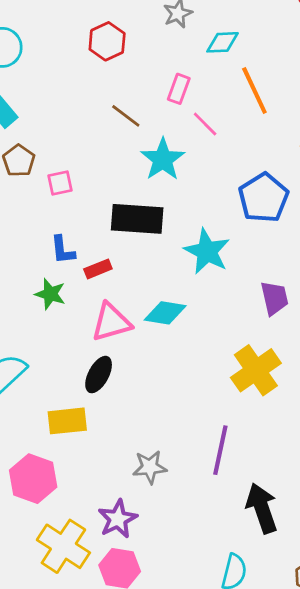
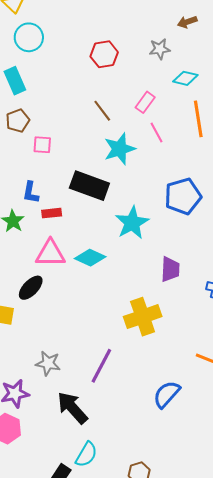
black arrow: (262, 508) -> (72, 408), moved, turned -39

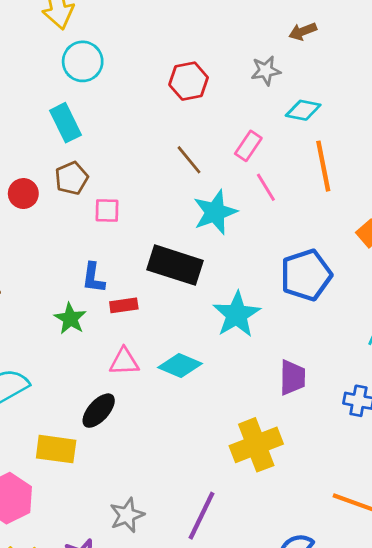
pink triangle: (50, 253) -> (124, 362), size x0.7
gray star: (48, 363) -> (127, 515), turned -30

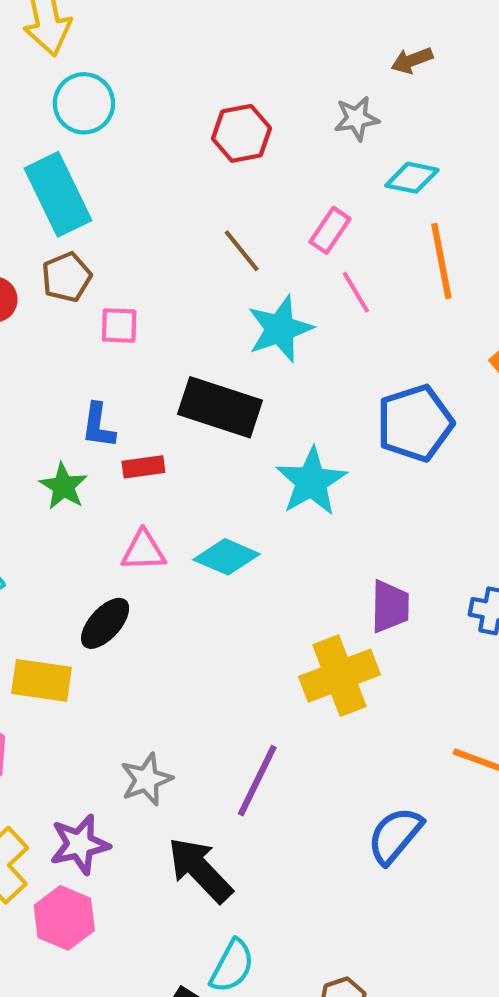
cyan rectangle: (66, 123) -> (58, 194), size x1.4
purple trapezoid: (292, 377) -> (390, 606), moved

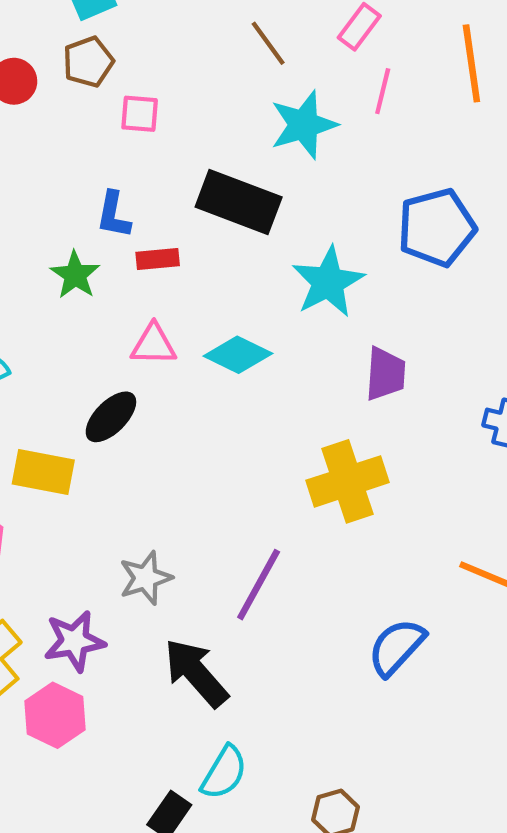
pink line: (356, 292) -> (383, 91), turned 42
purple trapezoid: (390, 606) -> (386, 374), moved

